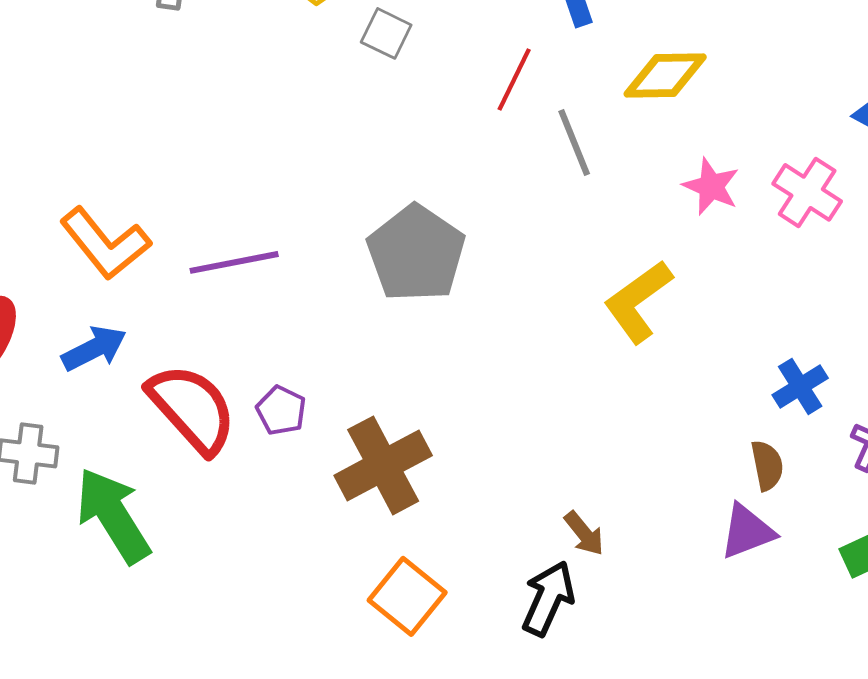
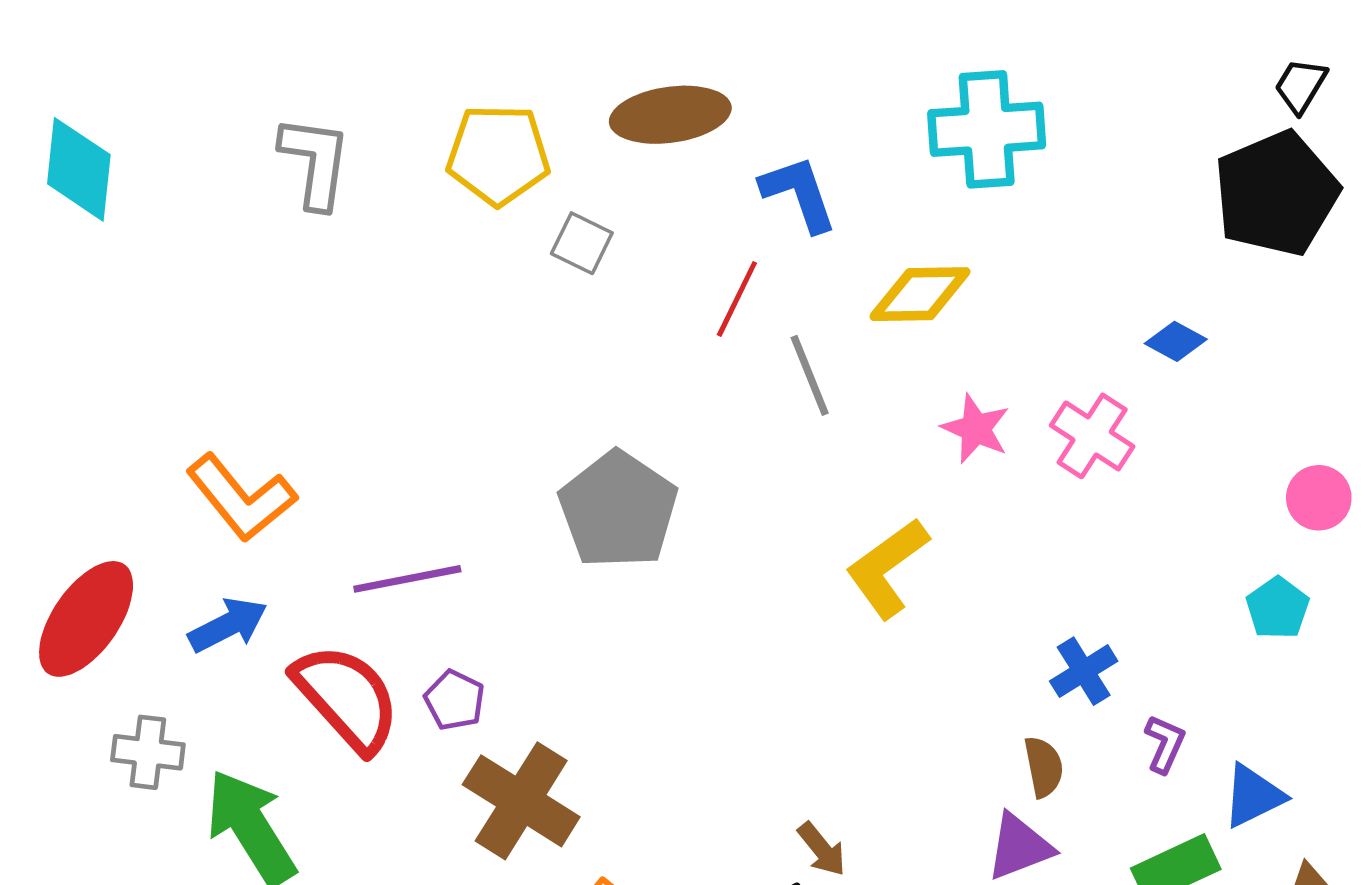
purple line: (234, 262) -> (407, 579), moved
brown cross: (383, 465) -> (521, 801), moved, turned -30

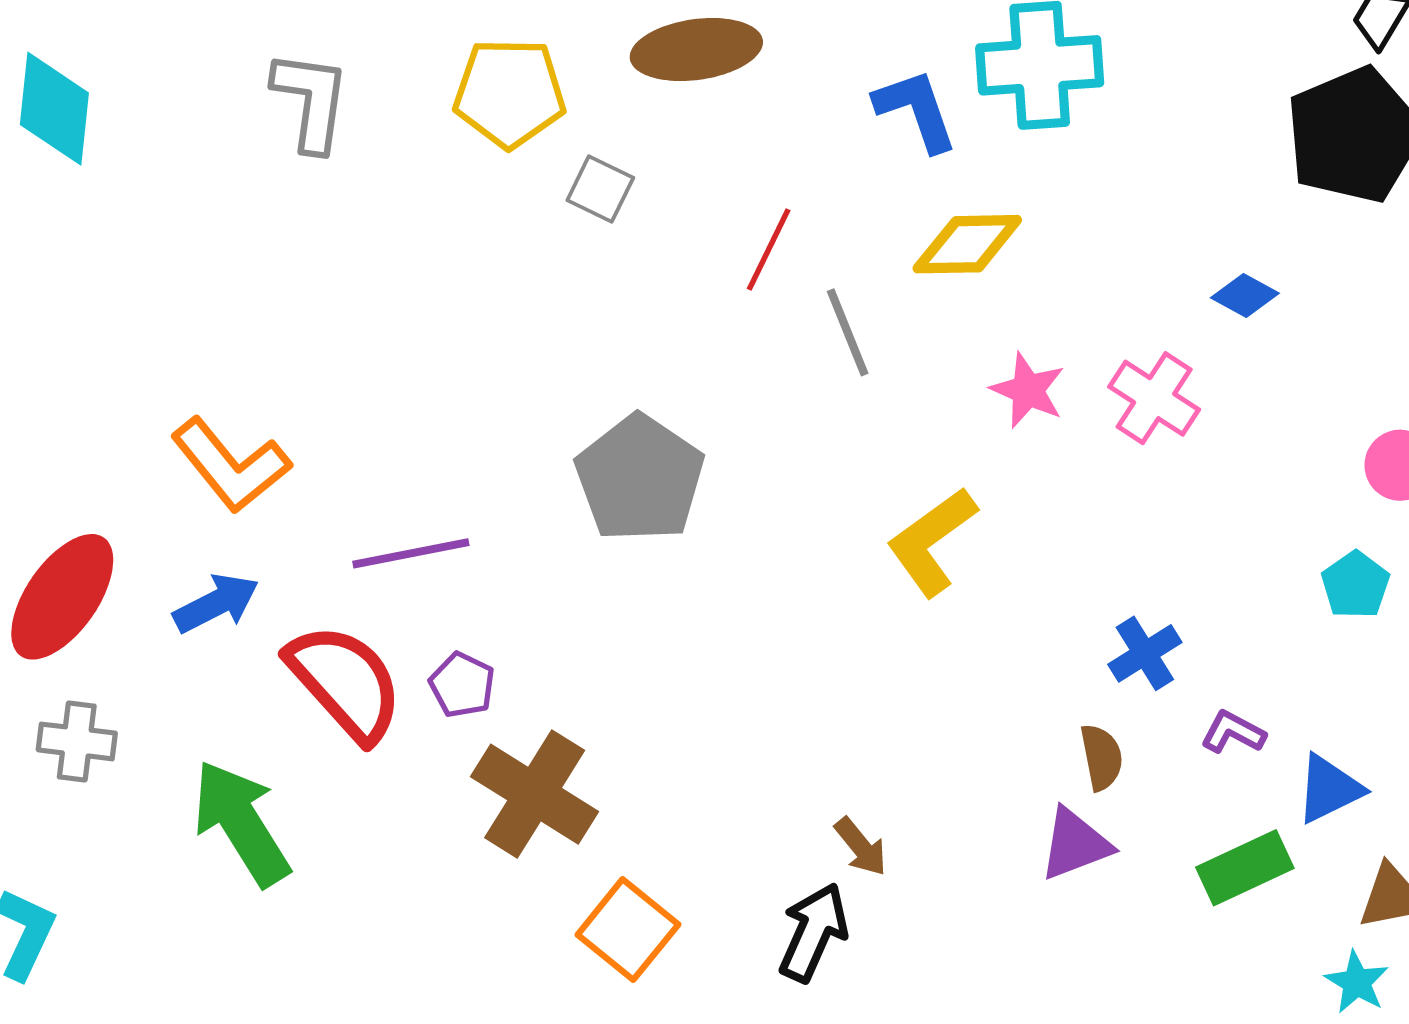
blue L-shape: (799, 194) -> (916, 110), moved
purple L-shape: (1165, 744) -> (1233, 732), turned -86
gray cross: (148, 752) -> (77, 741), moved

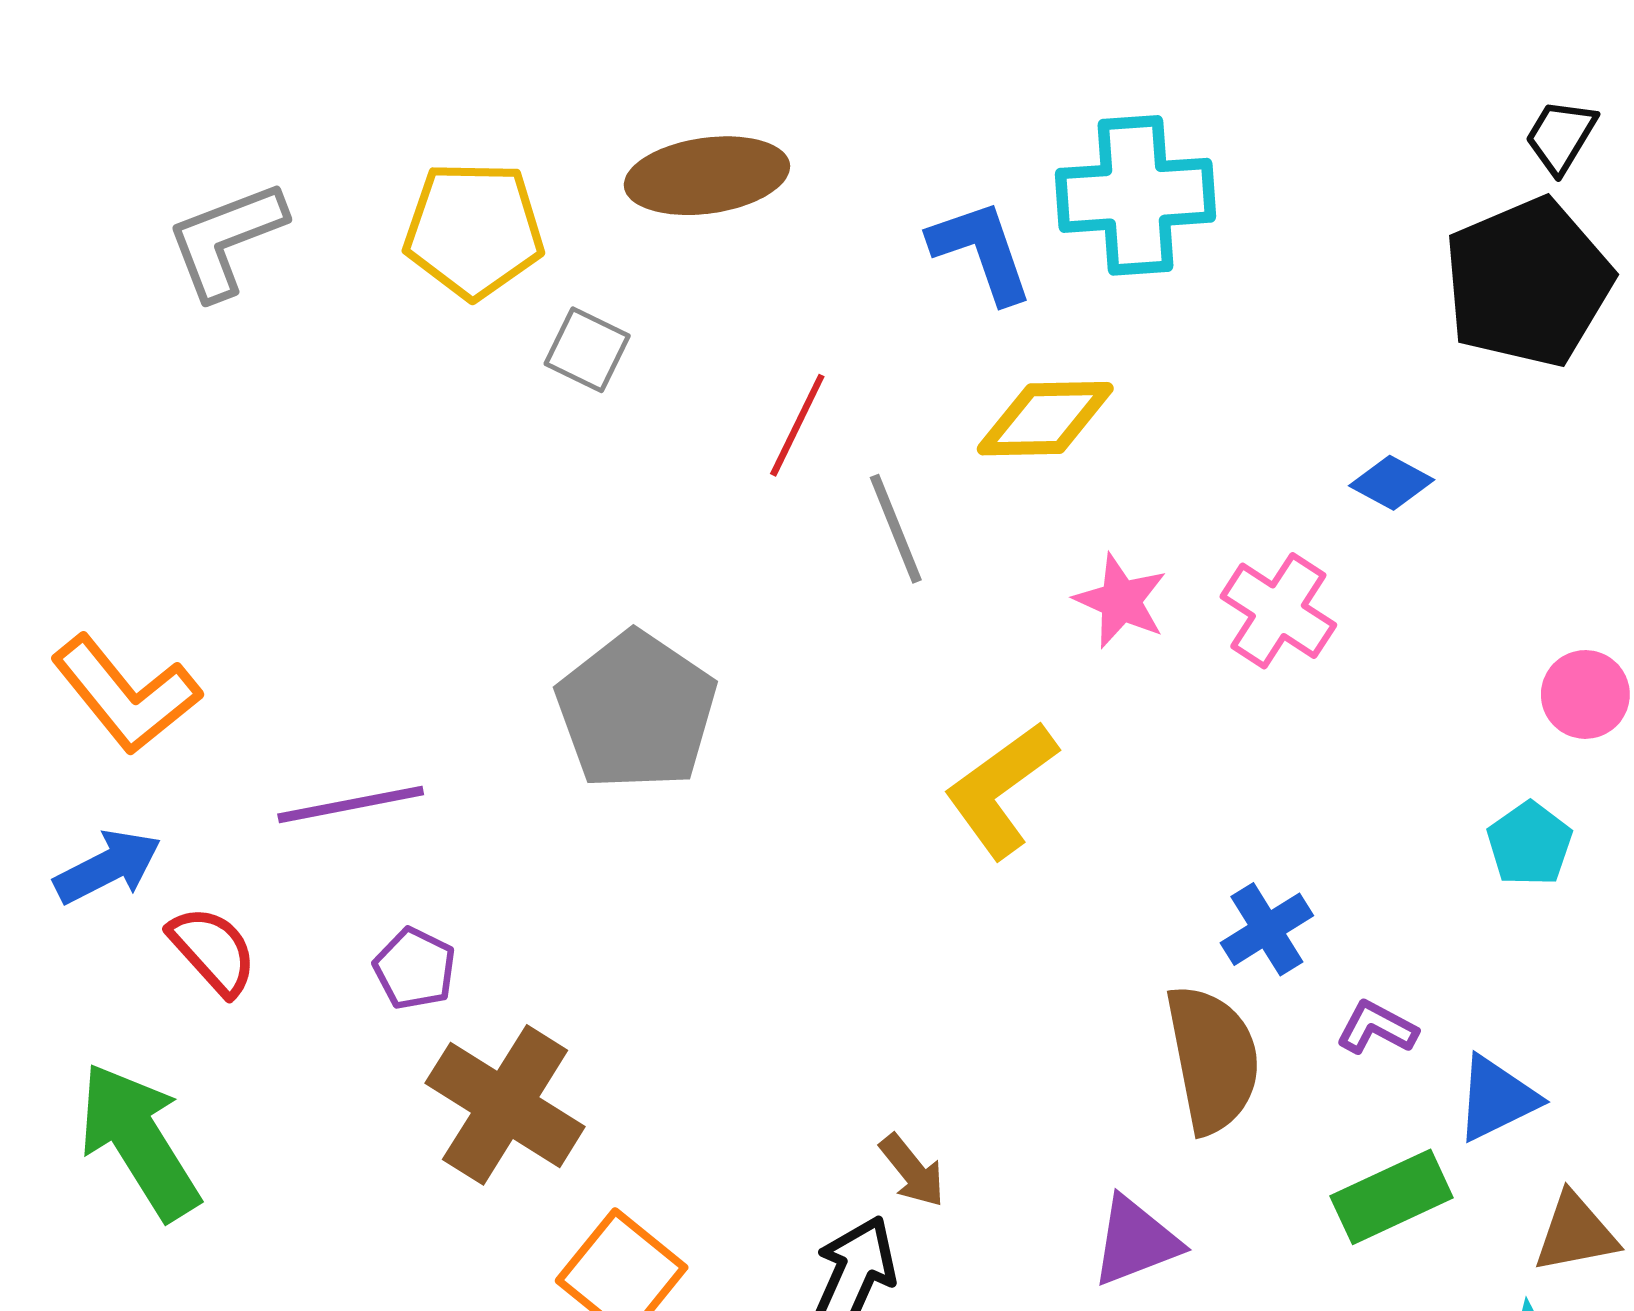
gray L-shape: (311, 101) -> (226, 240), turned -119
red semicircle: (345, 682) -> (213, 951), moved, size x0.6
brown semicircle: (1102, 757) -> (1213, 1059), size x1.8
purple triangle: (1075, 844) -> (1135, 1241), moved

